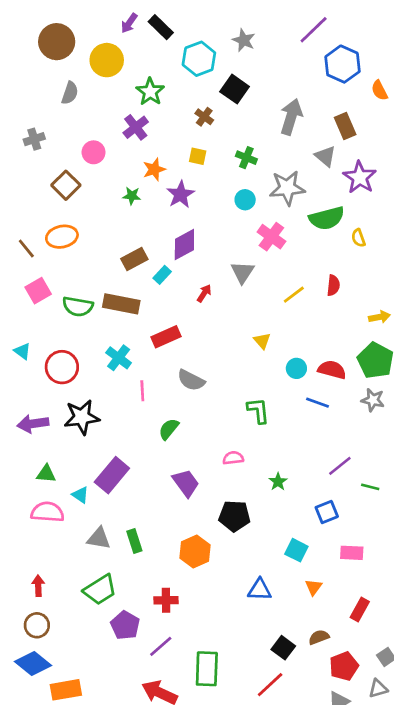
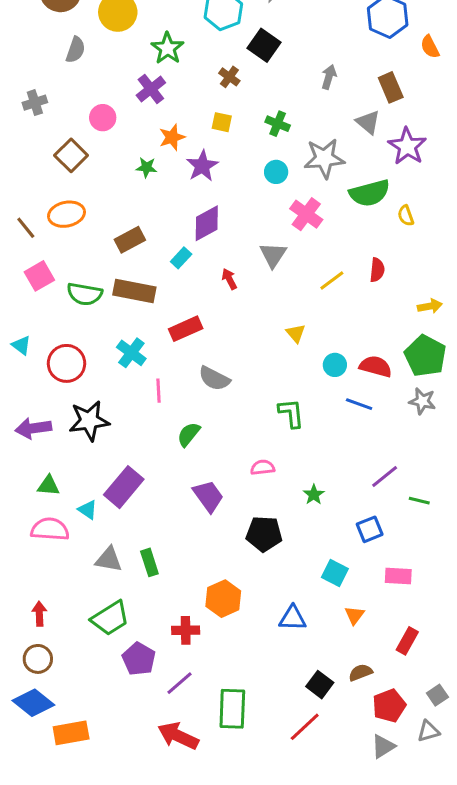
gray arrow: (291, 117) -> (329, 77), size x0.6
brown rectangle: (134, 259) -> (130, 240), moved
red arrow: (204, 293) -> (229, 279), turned -60
orange hexagon: (195, 552) -> (223, 599), moved

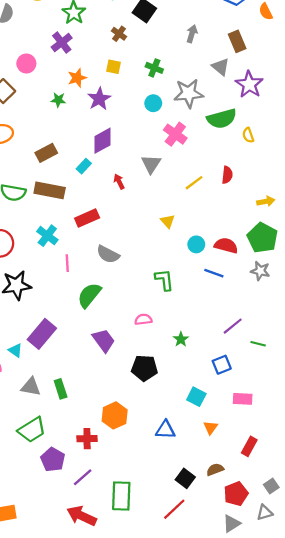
green semicircle: (189, 434) -> (89, 295), size x1.4

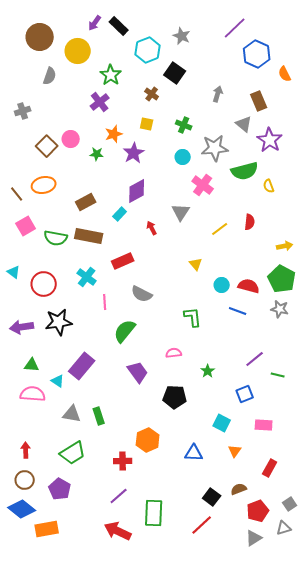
pink circle: (26, 63) -> (71, 139), moved
purple pentagon: (53, 460) -> (60, 489), moved

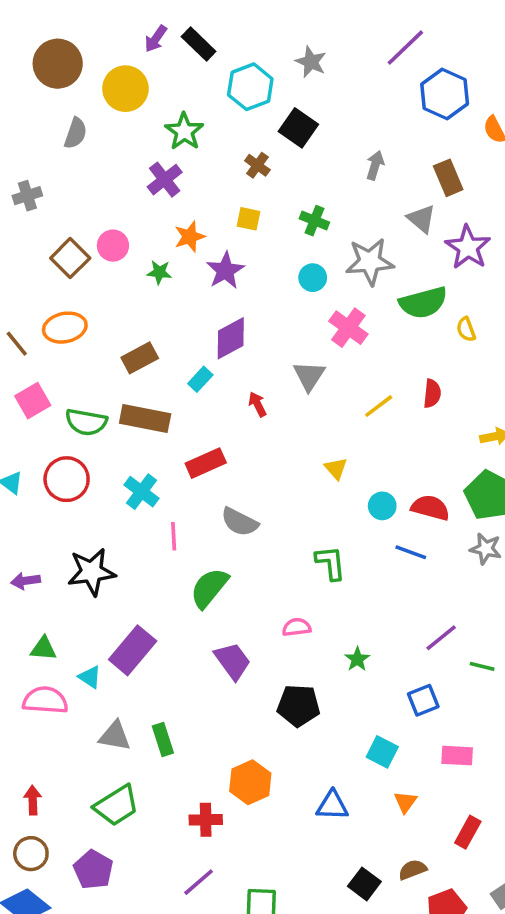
red circle: (44, 284) -> (67, 479), moved
purple arrow: (22, 327) -> (26, 581), size x0.7

